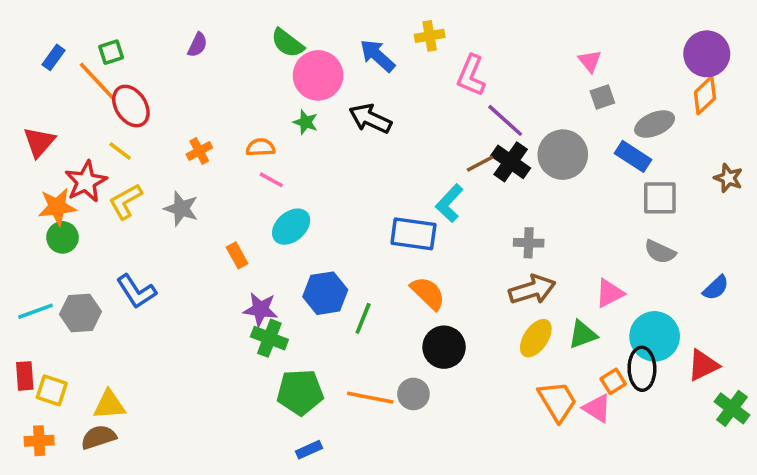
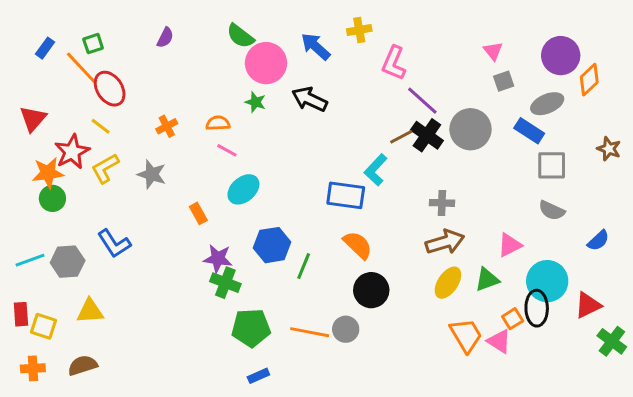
purple circle: (707, 54) -> (561, 56), moved
yellow triangle: (109, 405) -> (90, 311), moved

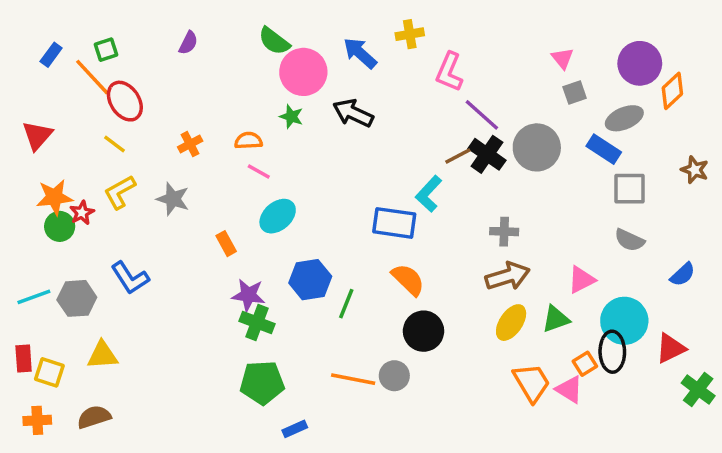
red star: (72, 152) -> (82, 213), moved, size x0.6
green pentagon: (251, 328) -> (262, 383), moved

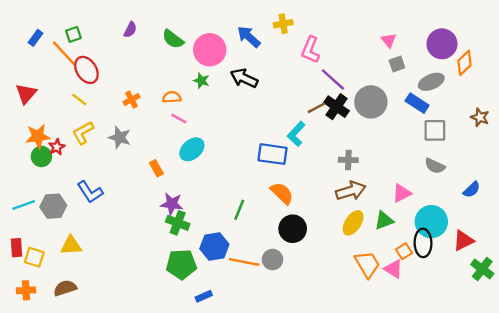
green semicircle: (274, 41) -> (173, 39), moved
blue hexagon: (310, 280) -> (214, 246), moved

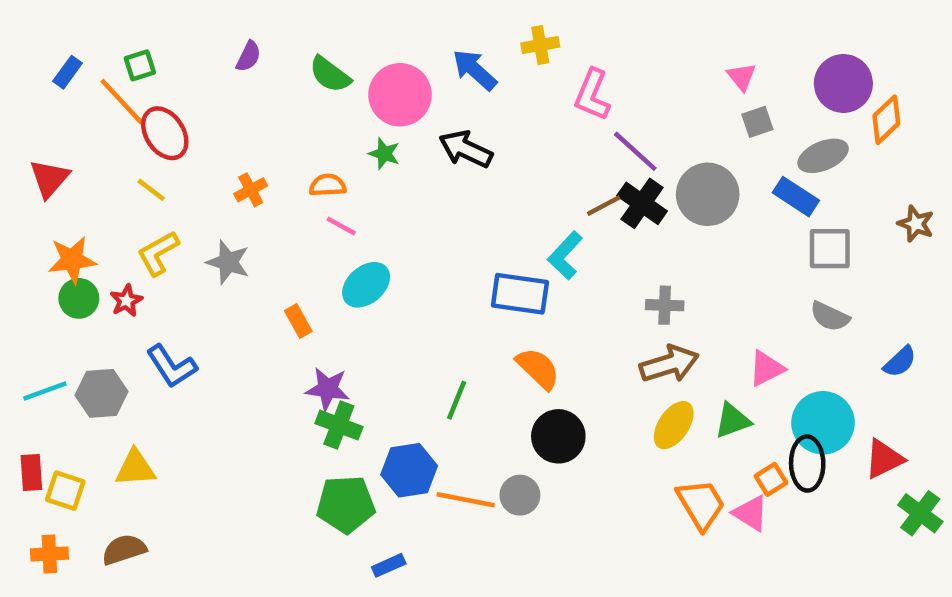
red star: (57, 147) -> (126, 301), moved

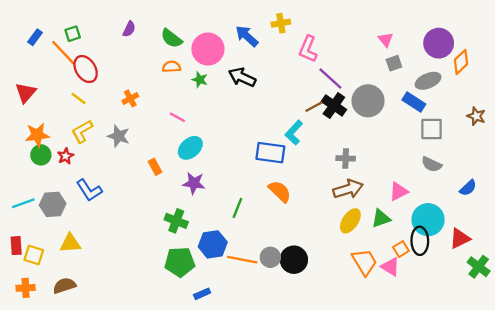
orange semicircle: (328, 185) -> (171, 67), moved
purple star: (328, 389) -> (194, 183), moved
black circle: (558, 436) -> (294, 260), moved

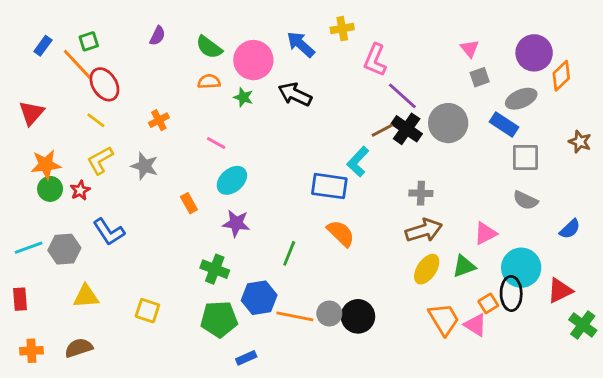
yellow square: (34, 255) -> (147, 311), moved

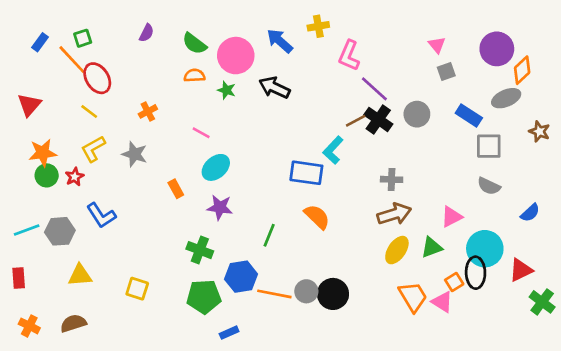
gray ellipse: (521, 99) -> (506, 98), moved
gray circle: (448, 123) -> (417, 114), size x0.7
orange cross: (31, 351) -> (29, 326), turned 30

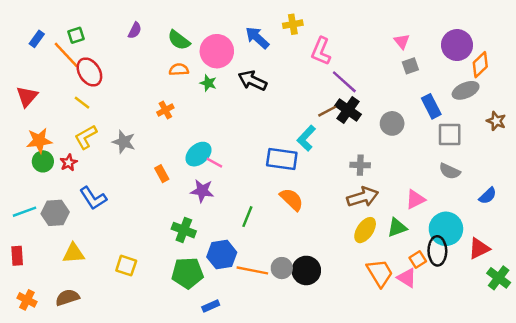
orange cross: (148, 111) -> (165, 110), moved
gray circle: (417, 114) -> (392, 123), moved
blue rectangle: (469, 115) -> (431, 106), turned 30
pink line: (201, 133) -> (214, 163), moved

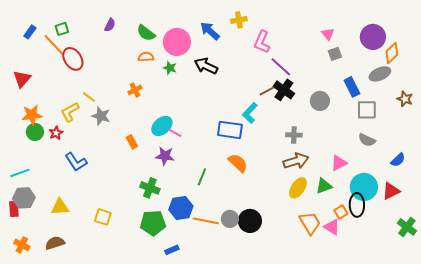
yellow line: (82, 103) -> (89, 97), moved
gray hexagon: (55, 213) -> (24, 198), moved
red triangle: (479, 248) -> (391, 191), moved

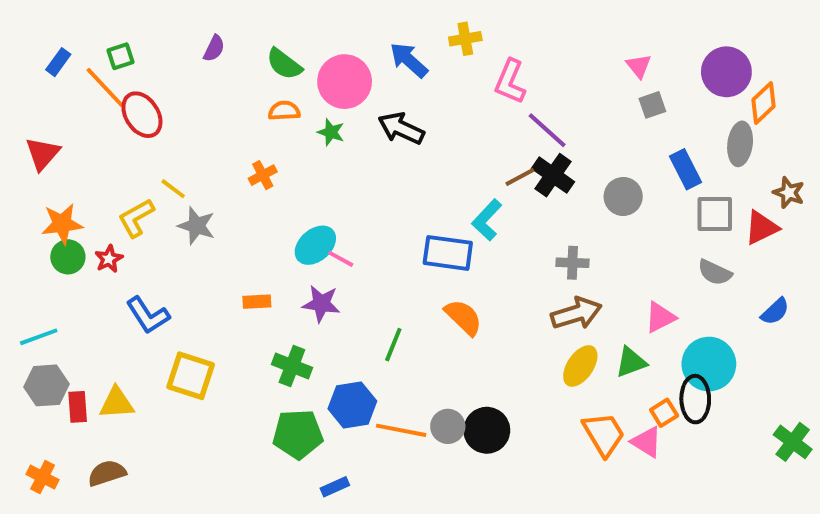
gray ellipse: (380, 74) -> (740, 144), turned -60
orange rectangle: (132, 142) -> (257, 302), moved, turned -64
red triangle: (391, 191) -> (761, 228), moved
red rectangle: (14, 209) -> (78, 407), moved
yellow square: (103, 217) -> (191, 376), moved, size x1.4

